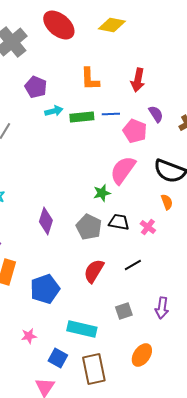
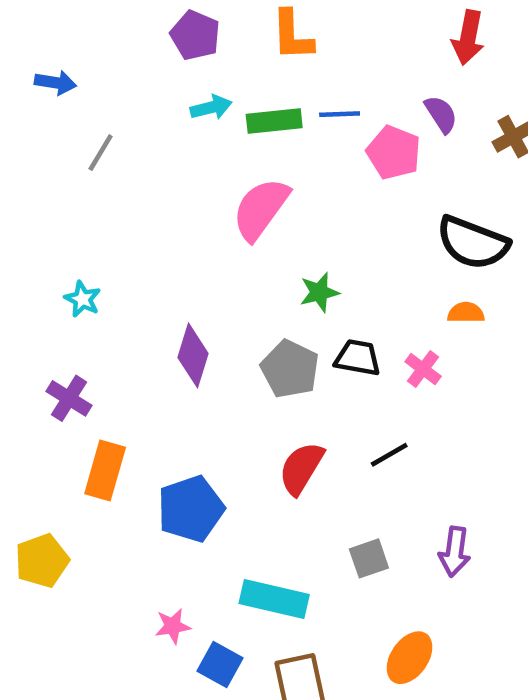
red arrow: (138, 80) -> (468, 38), moved
purple pentagon: (36, 87) -> (195, 35), moved
pink semicircle: (123, 170) -> (261, 209), moved
orange semicircle: (167, 202) -> (466, 313), turned -70
pink star: (29, 336) -> (173, 626), moved

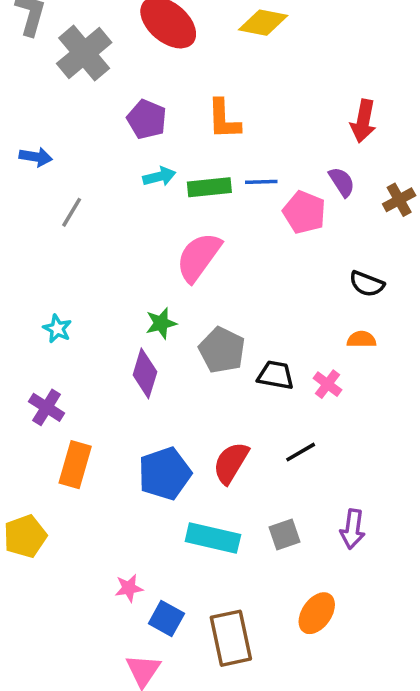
black semicircle: (473, 243) -> (367, 284), size x0.6
green star: (319, 292) -> (161, 323), moved
gray pentagon: (290, 369) -> (222, 350), moved
blue pentagon: (191, 509) -> (165, 474), moved
cyan rectangle: (274, 599) -> (213, 538), moved

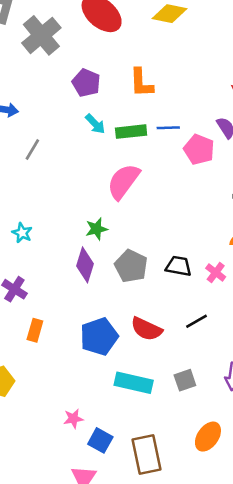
cyan arrow: (159, 177) -> (95, 124), turned 60
gray pentagon: (222, 350) -> (131, 266), moved
red semicircle: (231, 463) -> (146, 329), turned -96
orange rectangle: (75, 465) -> (35, 330), size x0.7

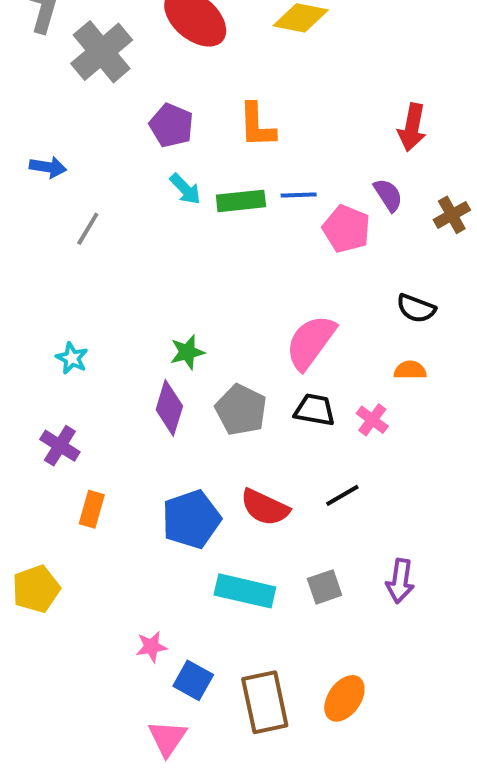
pink semicircle: (123, 182) -> (311, 342), moved
orange ellipse: (208, 437) -> (344, 698), moved

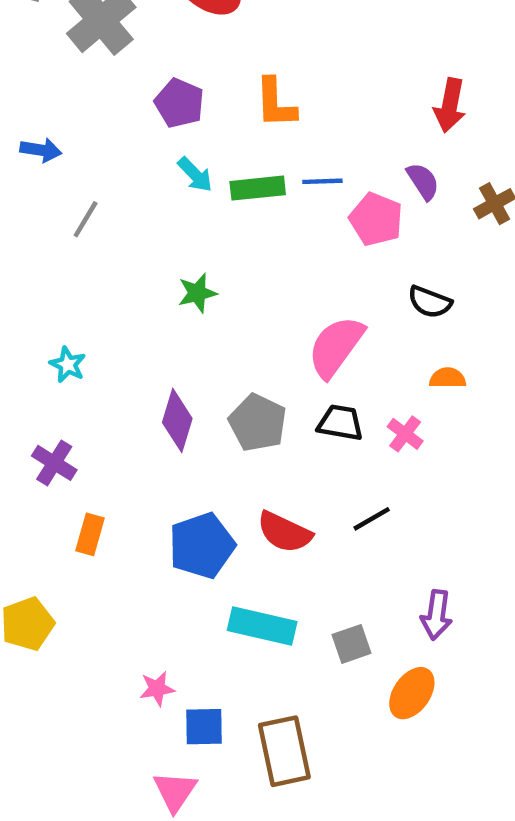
black semicircle: (416, 308) -> (430, 302), moved
green star: (187, 352) -> (197, 293), moved
gray square: (325, 587) -> (351, 644), moved
blue square: (193, 680) -> (204, 727), turned -30
orange ellipse: (344, 698) -> (412, 693), moved

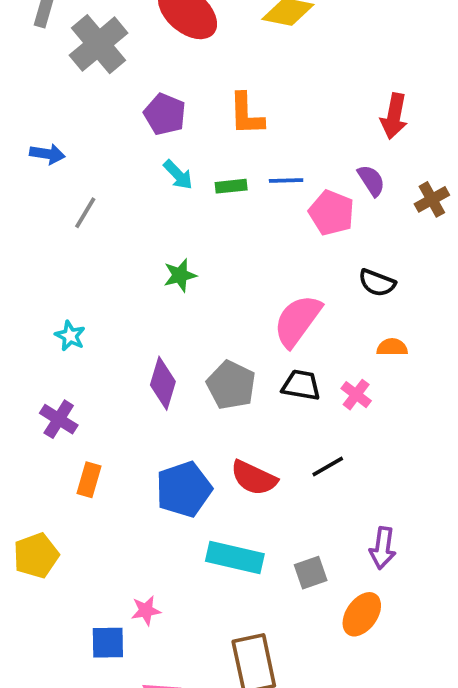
green rectangle: (258, 188) -> (231, 186), size x0.7
blue square: (204, 727) -> (108, 643), moved

